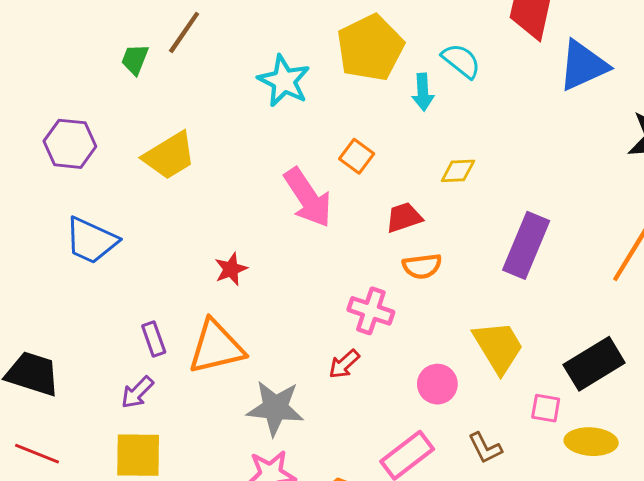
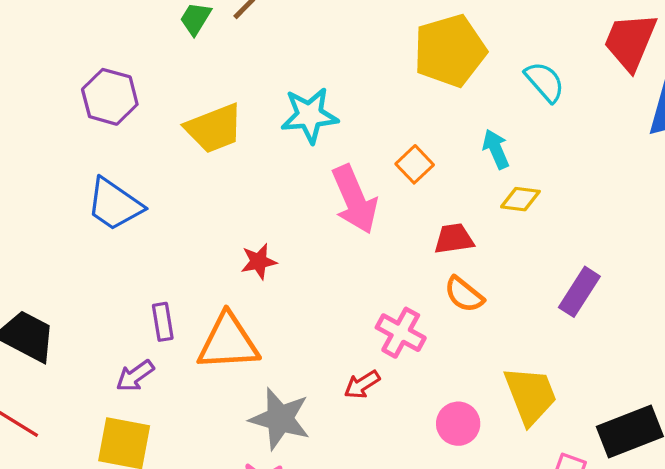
cyan star: (284, 81) -> (309, 115), moved, turned 30
cyan arrow: (423, 92) -> (496, 149), moved, turned 150
purple rectangle: (526, 245) -> (579, 292), size x0.7
orange semicircle: (422, 266) -> (464, 294), turned 36

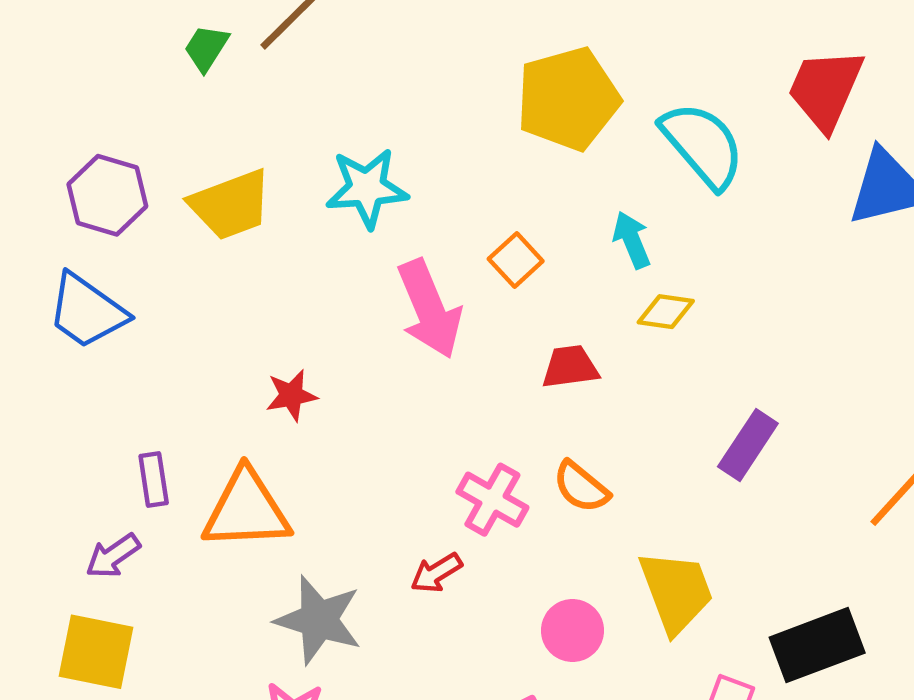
cyan semicircle: (545, 82) -> (703, 145), size x1.5
purple hexagon: (110, 97) -> (107, 195), moved
orange semicircle: (464, 294) -> (581, 487), moved

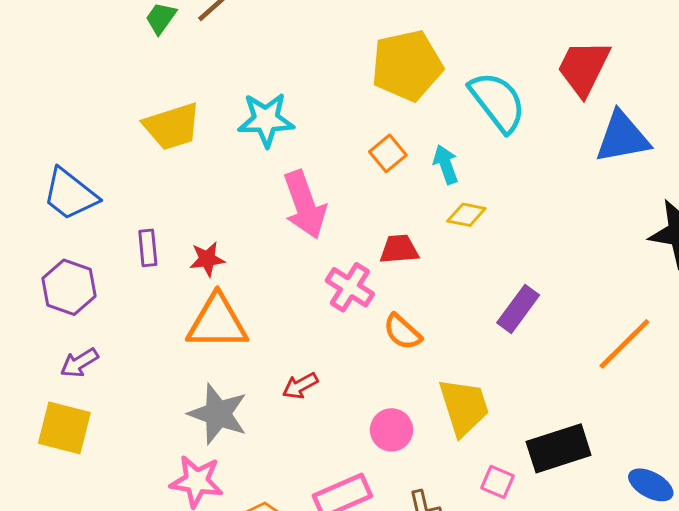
purple hexagon: (107, 195) -> (69, 287), moved
orange square: (516, 260) -> (388, 153), moved
purple rectangle: (154, 479) -> (148, 248), moved
pink cross: (492, 500) -> (350, 287), moved
orange triangle: (246, 510) -> (217, 322), moved

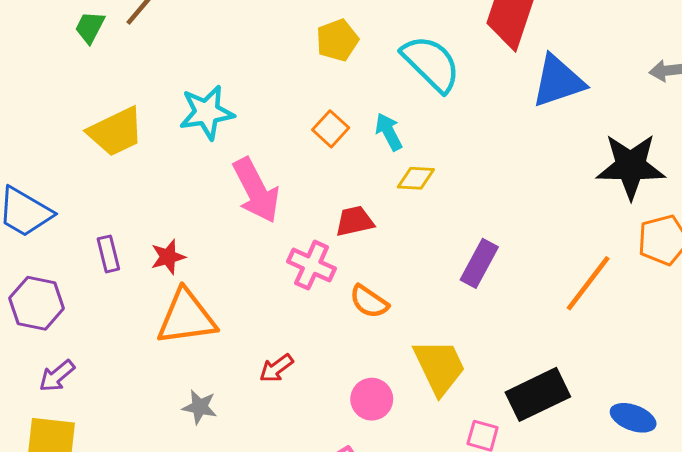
yellow pentagon: (407, 65) -> (337, 40), size x0.6
gray star: (218, 414) -> (200, 407), size x0.6

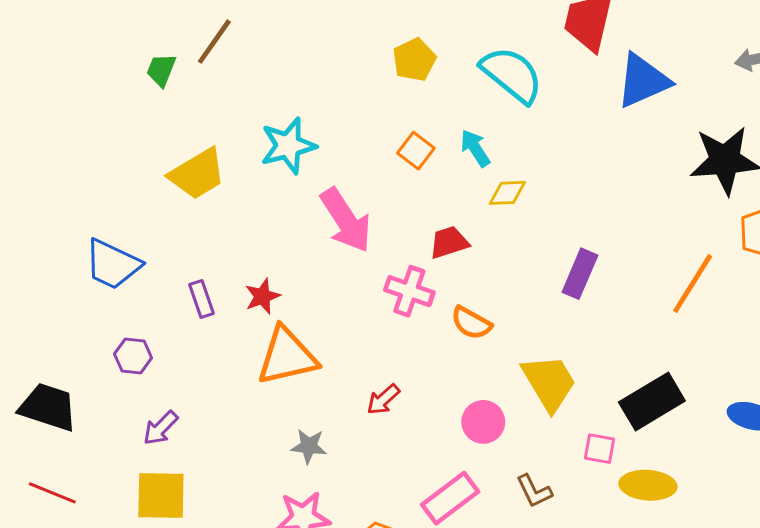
purple hexagon: (37, 303) -> (133, 356), size x0.7

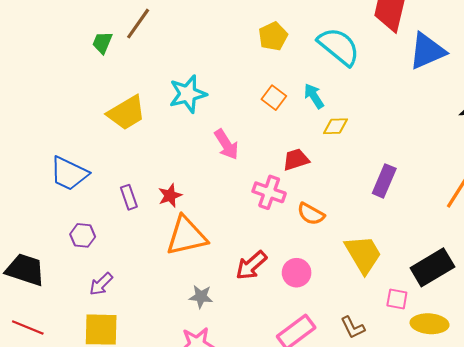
pink arrow: (346, 220) -> (226, 144), size x0.7
red arrow: (383, 399) -> (251, 265), size x1.4
pink circle: (483, 422) -> (297, 273), moved

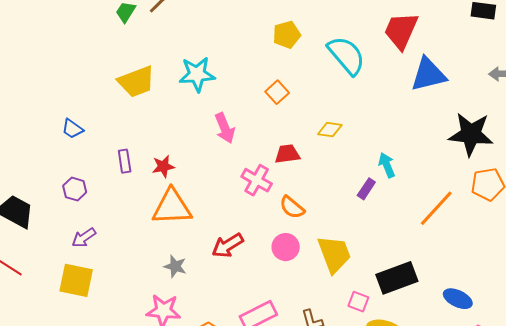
cyan arrow: (314, 96) -> (387, 165), moved
blue trapezoid: (69, 173) -> (72, 129), size x0.6
purple rectangle: (384, 181) -> (366, 189), size x0.7
pink circle: (297, 273) -> (286, 247), moved

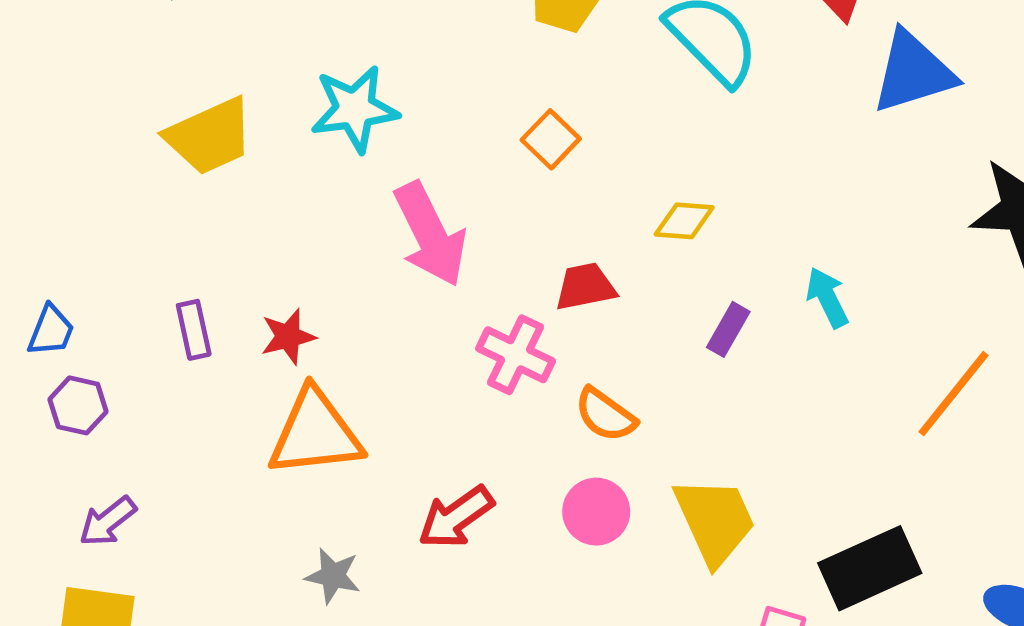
pink arrow: (225, 128) -> (430, 234), size x1.4
blue trapezoid: (72, 129) -> (51, 331), moved, turned -100
purple rectangle: (366, 189) -> (728, 329), moved

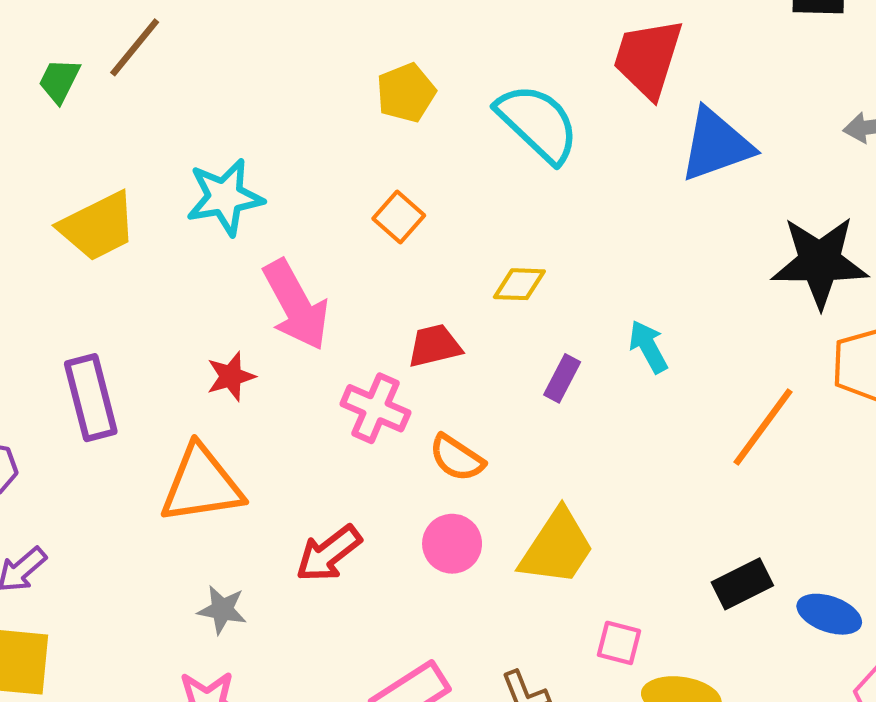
purple rectangle: (194, 330) -> (91, 398), size x1.6
red star: (288, 337) -> (231, 376), moved
yellow trapezoid: (715, 521) -> (557, 547), turned 60
black rectangle: (870, 568) -> (742, 584), moved, size x0.7

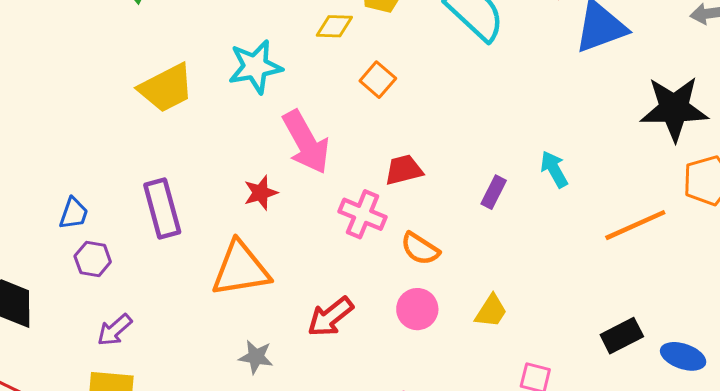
yellow diamond: (519, 284) -> (334, 26), moved
orange line: (763, 427) -> (635, 225), turned 30
yellow trapezoid: (557, 547) -> (491, 311), size x0.6

